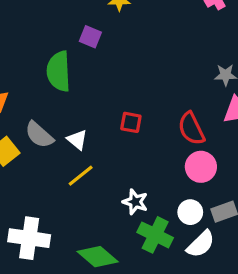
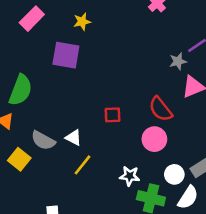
purple square: (90, 37) -> (66, 55), size x1.6
green semicircle: (59, 71) -> (21, 90), moved, turned -144
pink circle: (201, 167) -> (154, 139), moved

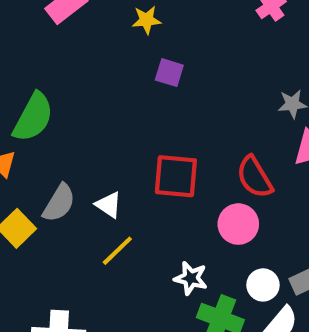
purple square: (66, 55) -> (169, 73), moved, size x0.6
red square: (112, 115) -> (176, 176), size x1.6
gray semicircle: (43, 140) -> (59, 203), turned -95

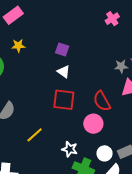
yellow star: (146, 20) -> (18, 46), moved
white triangle: (109, 205) -> (64, 72), moved

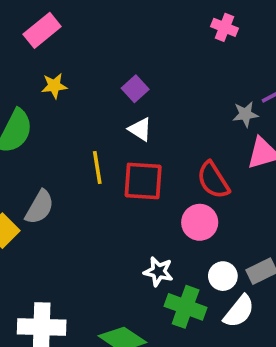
pink cross: (112, 19) -> (224, 27), turned -32
purple square: (62, 49) -> (135, 89), turned 32
yellow line: (35, 135) -> (97, 167), moved, turned -54

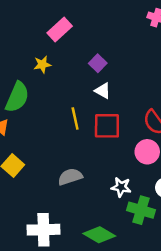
pink rectangle: (42, 30) -> (60, 30), moved
gray semicircle: (40, 207) -> (70, 177), moved, turned -135

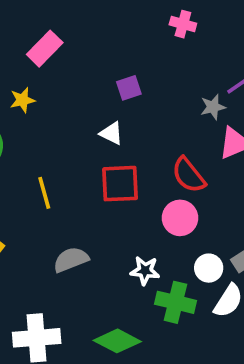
purple square: (98, 63) -> (129, 88), moved, turned 30
yellow line: (75, 118) -> (44, 193), moved

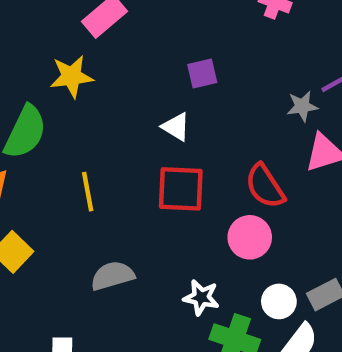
yellow star: (22, 100) -> (72, 76), size x1.4

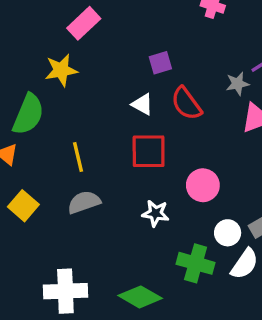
red semicircle: (265, 186) -> (186, 103), moved
gray semicircle: (112, 276) -> (84, 202), moved
white star: (201, 297) -> (156, 213), moved

